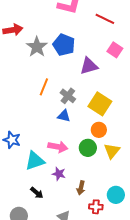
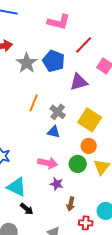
red line: (105, 19) -> (84, 45), moved, turned -72
cyan triangle: (35, 161) -> (17, 187), moved, turned 45
purple star: (59, 174) -> (57, 184), moved

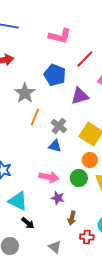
gray star: (27, 63) -> (25, 93), moved

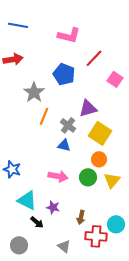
purple triangle: (80, 96) -> (88, 108), moved
purple star: (58, 198) -> (53, 207), moved
red cross: (87, 237) -> (96, 236), size x1.5

